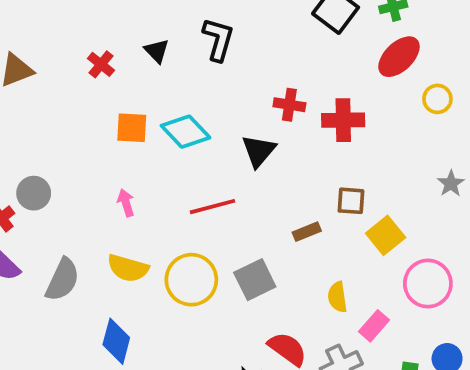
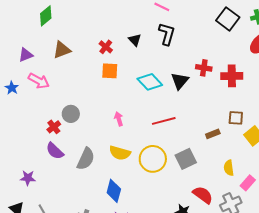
orange square: (132, 128) -> (110, 71), moved
black triangle: (259, 151) -> (180, 81), moved

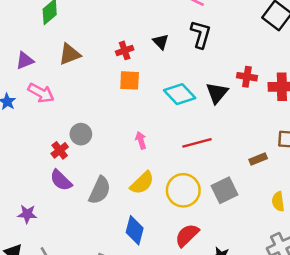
red cross: (106, 47) -> (125, 50), turned 32
yellow semicircle: (120, 153) -> (142, 183), turned -60
red semicircle: (203, 195) -> (187, 235), moved, turned -80

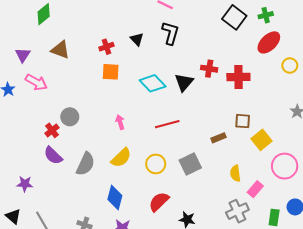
brown triangle: (70, 54) -> (60, 50), turned 42
purple triangle: (25, 60) -> (23, 55), turned -35
yellow circle: (183, 190) -> (156, 164), size x0.7

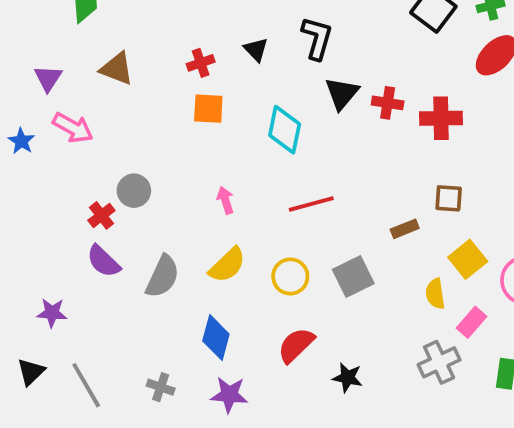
black triangle: (184, 82) -> (342, 93), moved
cyan diamond: (153, 83) -> (285, 130), turned 55
yellow square: (262, 140) -> (468, 259), moved
black triangle: (13, 216) -> (31, 372), turned 35

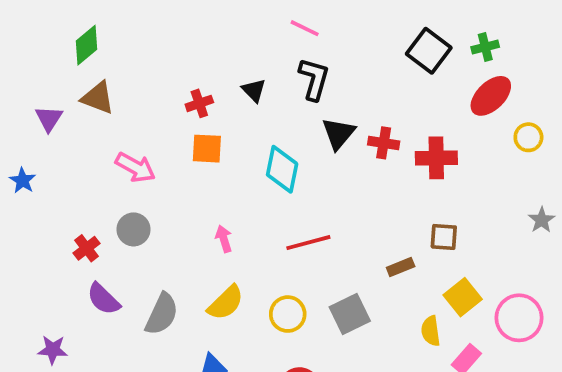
brown triangle: (117, 69) -> (98, 98), moved
pink arrow: (73, 128) -> (135, 167), moved
red cross: (101, 215) -> (86, 248), moved

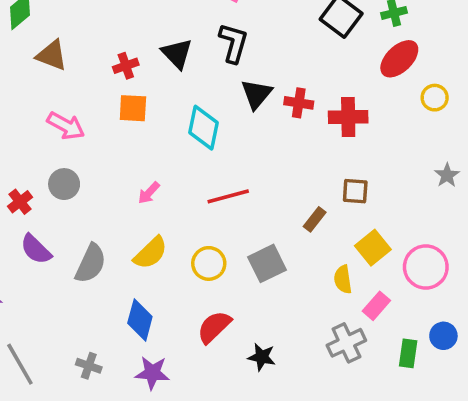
black triangle: (254, 90) -> (177, 53), size x1.4
brown triangle: (98, 98) -> (52, 55), moved
pink arrow: (224, 239) -> (149, 193), turned -120
brown rectangle: (401, 267) -> (315, 219), turned -30

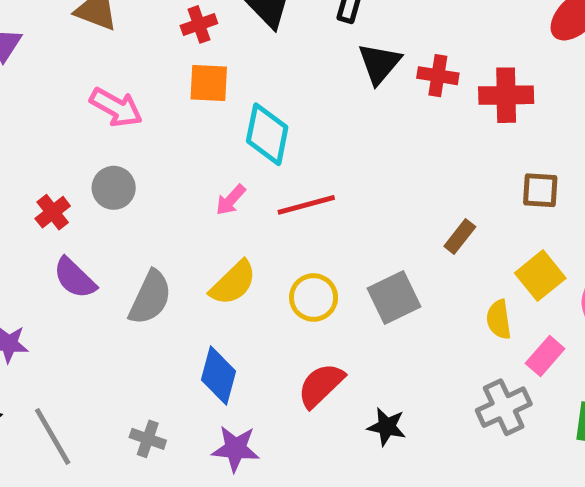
cyan diamond: (203, 128) -> (267, 134), moved
brown square: (355, 191) -> (540, 190), moved
red line: (228, 196) -> (306, 205), moved

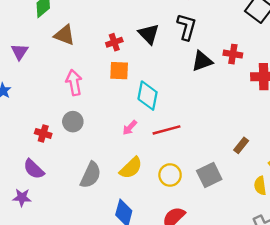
black triangle: (379, 63) -> (202, 61), turned 30
red cross: (438, 76) -> (233, 54), moved
pink arrow: (116, 107) -> (74, 83), turned -130
red cross: (53, 212) -> (43, 133), turned -35
purple semicircle: (75, 278) -> (34, 169), moved

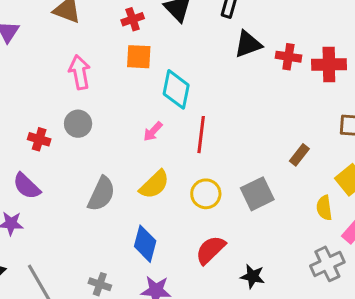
red cross: (233, 54) -> (288, 57), moved
red line: (166, 130) -> (201, 135), turned -68

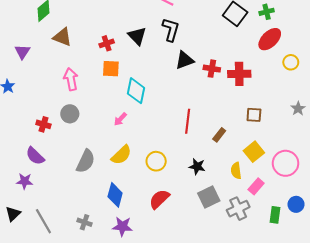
red line: (201, 135) -> (188, 121), moved
gray square: (257, 194) -> (209, 197), moved
black star: (253, 276) -> (197, 166), moved

